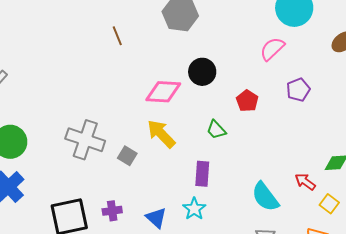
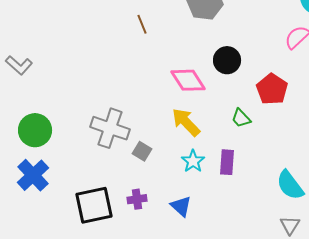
pink diamond: (163, 92) -> (188, 80), turned 54
red pentagon: (247, 101) -> (272, 89), size x1.4
gray square: (127, 156) -> (142, 151), moved
cyan star: (194, 209) -> (193, 161), moved

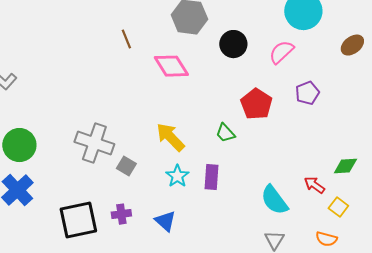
black circle: (227, 60) -> (233, 44), moved
pink diamond: (188, 80) -> (171, 66), moved

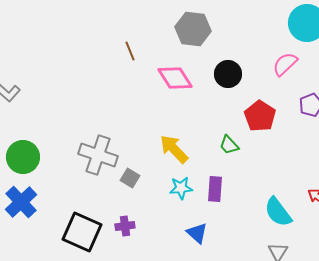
black circle: (233, 44) -> (228, 74), moved
cyan star: (177, 176) -> (181, 188), turned 30
black square: (78, 220) -> (82, 232), turned 36
blue triangle: (165, 221) -> (197, 233), moved

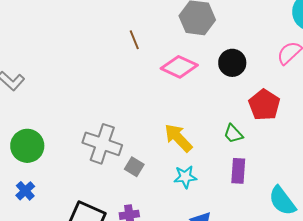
pink diamond: (175, 78) -> (179, 67), turned -33
purple rectangle: (215, 189) -> (238, 171), moved
blue cross: (21, 202) -> (25, 191), size x0.6

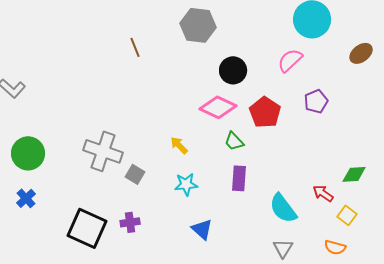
pink diamond: (179, 67) -> (218, 107), moved
yellow arrow: (178, 138) -> (179, 145), size x0.6

